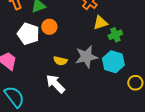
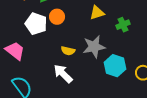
yellow triangle: (100, 23) -> (97, 13), moved
cyan hexagon: (113, 62) -> (115, 66), moved

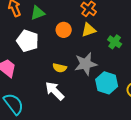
orange circle: (57, 17) -> (64, 30), moved
green cross: (123, 25) -> (115, 42), turned -32

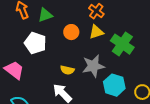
green cross: (115, 42) -> (122, 44), size x1.6

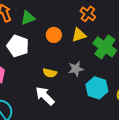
orange cross: (96, 11) -> (88, 14), moved
gray star: (93, 66) -> (76, 69), size x0.7

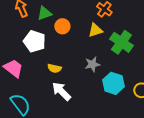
orange circle: (54, 35) -> (62, 26), moved
yellow semicircle: (50, 73) -> (54, 68), moved

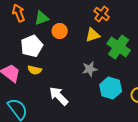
white pentagon: (34, 41) -> (32, 46), turned 30
yellow semicircle: (54, 68) -> (35, 70), moved

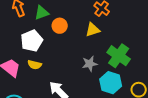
green cross: (119, 47) -> (119, 56), moved

